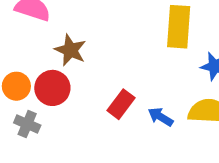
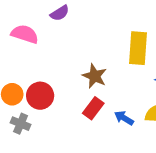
brown star: (70, 50) -> (95, 76), moved

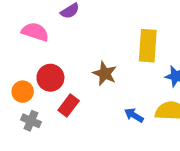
red circle: (40, 96) -> (50, 78), moved
red rectangle: (93, 108) -> (69, 106), moved

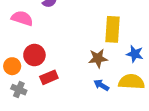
brown star: (105, 74) -> (98, 58), moved, turned -30
red rectangle: (69, 106) -> (49, 77), turned 30

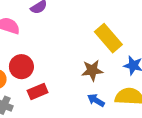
yellow rectangle: (112, 29) -> (108, 38), turned -45

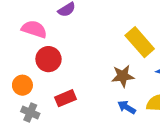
red circle: (21, 67) -> (48, 59), moved

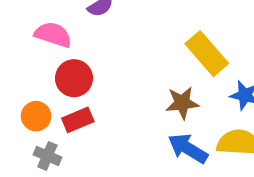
red rectangle: (65, 98) -> (78, 120), moved
blue arrow: (127, 107) -> (188, 148), size x1.5

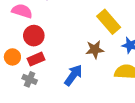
blue arrow: (188, 148) -> (73, 75), moved, turned 95
gray cross: (47, 156) -> (30, 79), moved

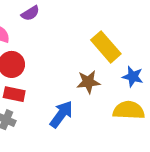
red rectangle: (36, 59) -> (14, 94), turned 35

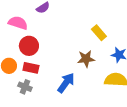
yellow rectangle: (106, 47) -> (99, 33), size x0.7

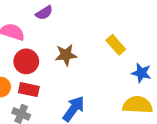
brown star: (86, 59) -> (66, 55), moved

